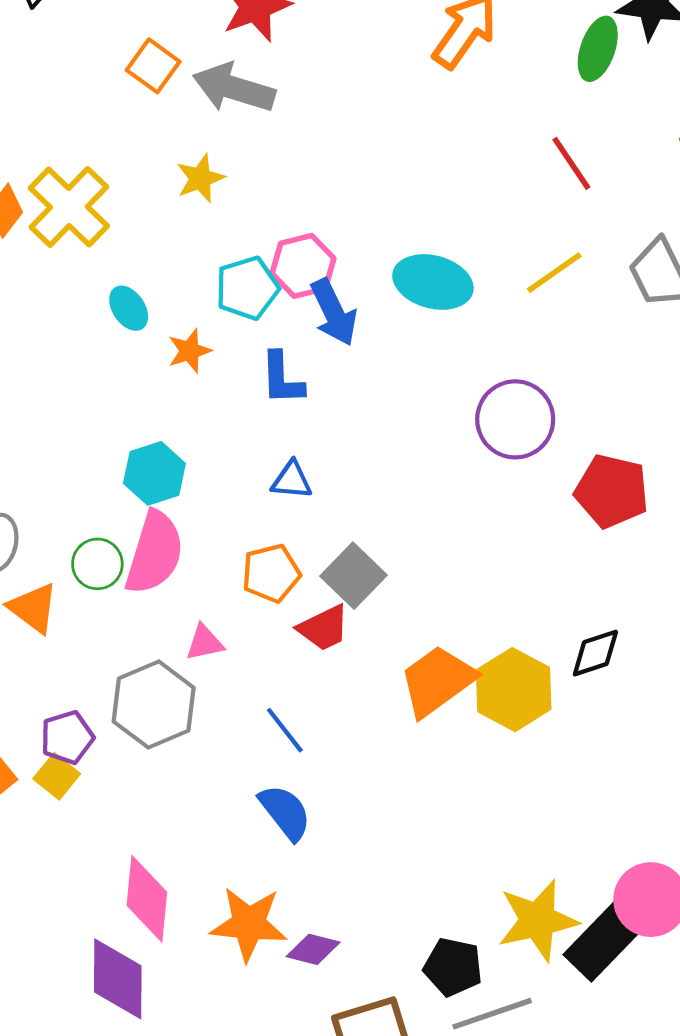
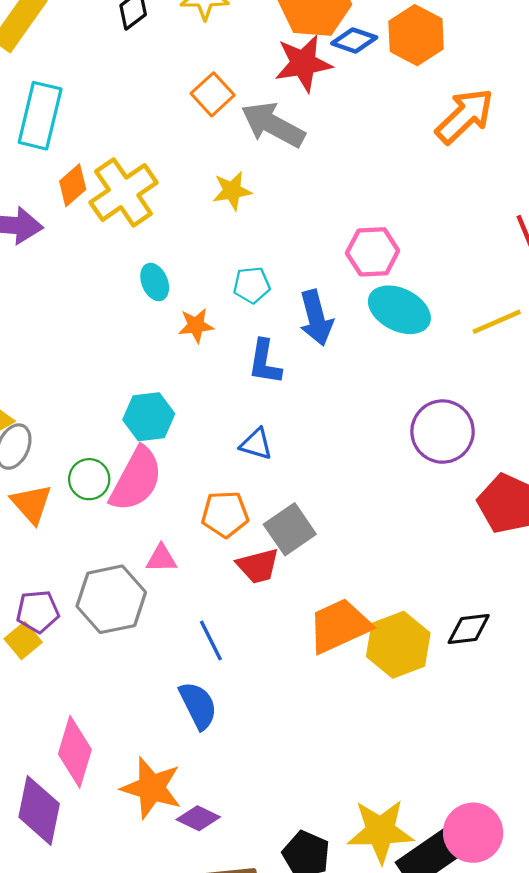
pink hexagon: (303, 266) -> (373, 252), moved
cyan pentagon: (247, 288) -> (252, 285), size x0.7

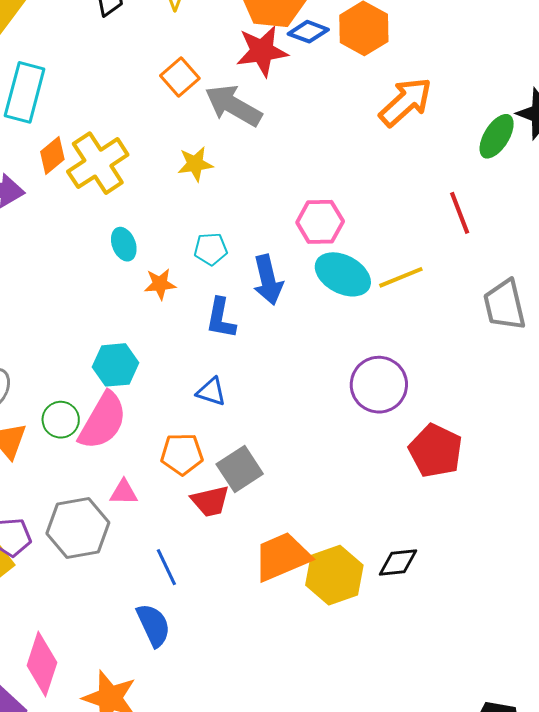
yellow line: (497, 322) -> (401, 277), moved

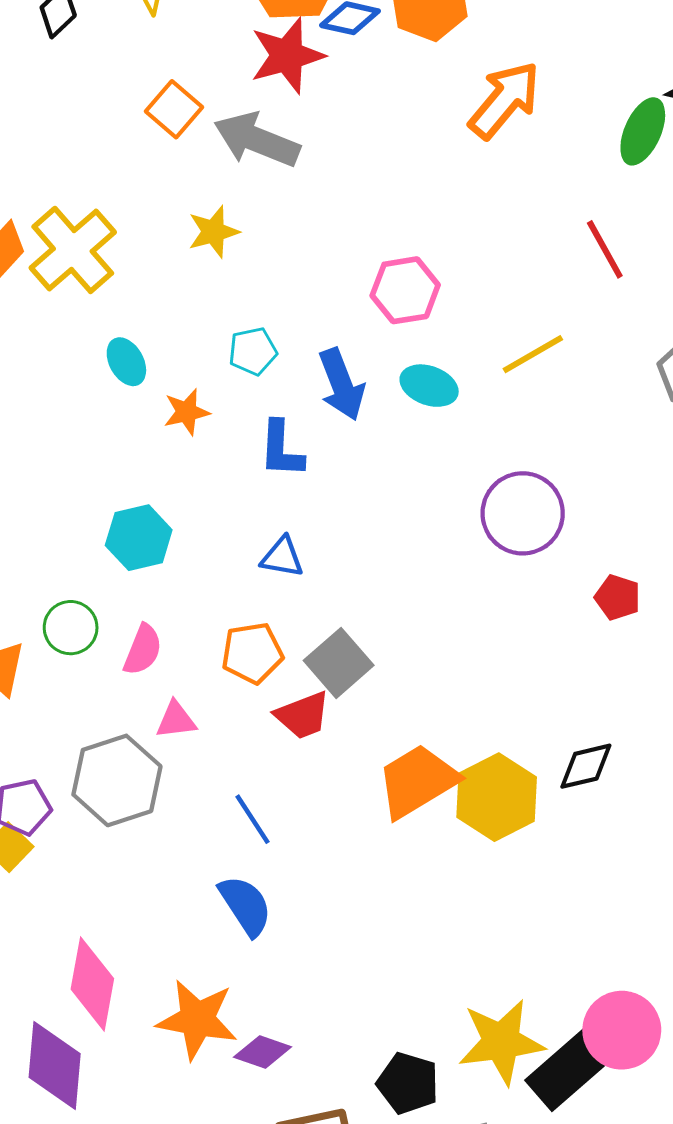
cyan ellipse: (343, 274) -> (429, 386), moved, size x0.7
pink semicircle: (103, 421) -> (143, 650), moved, size x0.6
red pentagon: (435, 451) -> (618, 597), size x0.6

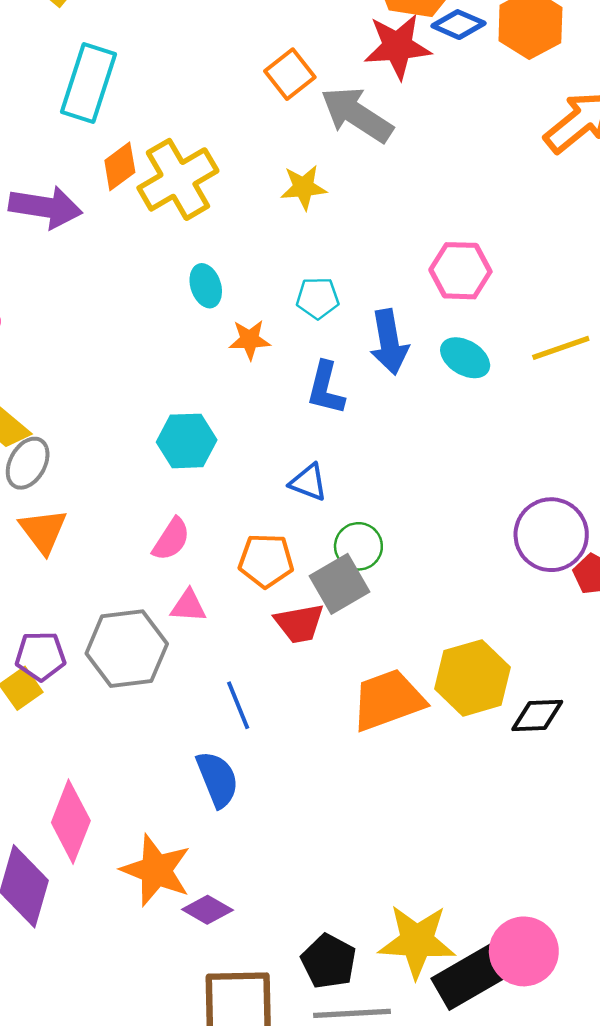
purple circle: (523, 513) -> (551, 535), moved
green circle: (71, 628) -> (358, 546), moved
yellow hexagon: (497, 797) -> (473, 678), moved

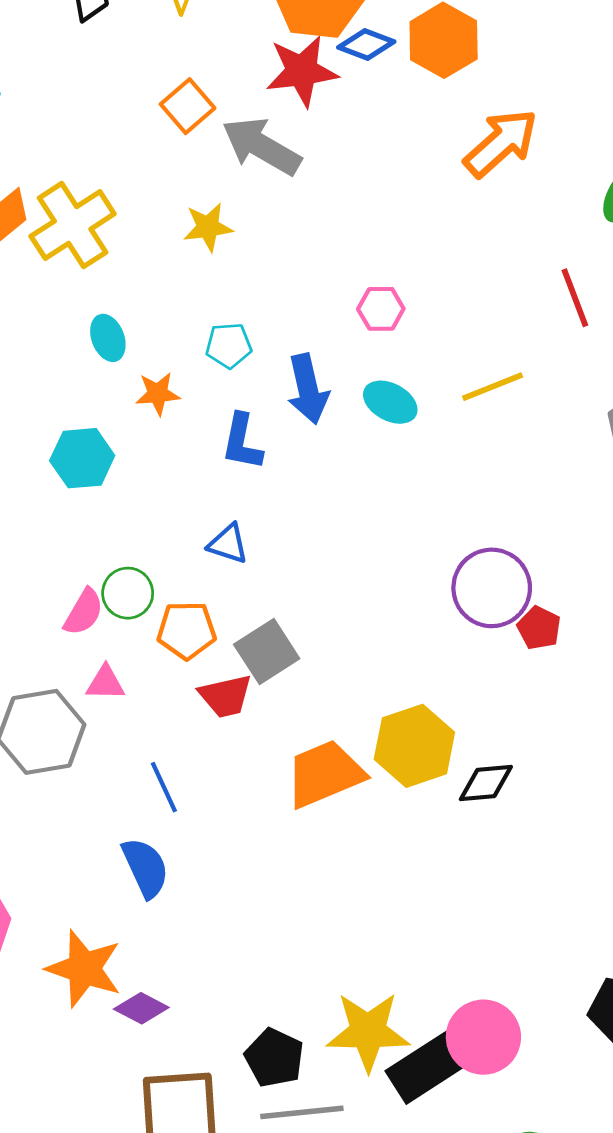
pink hexagon: (460, 271) -> (381, 309), size x0.7
cyan hexagon: (187, 441) -> (82, 458), moved
green circle: (358, 546) -> (128, 593), moved

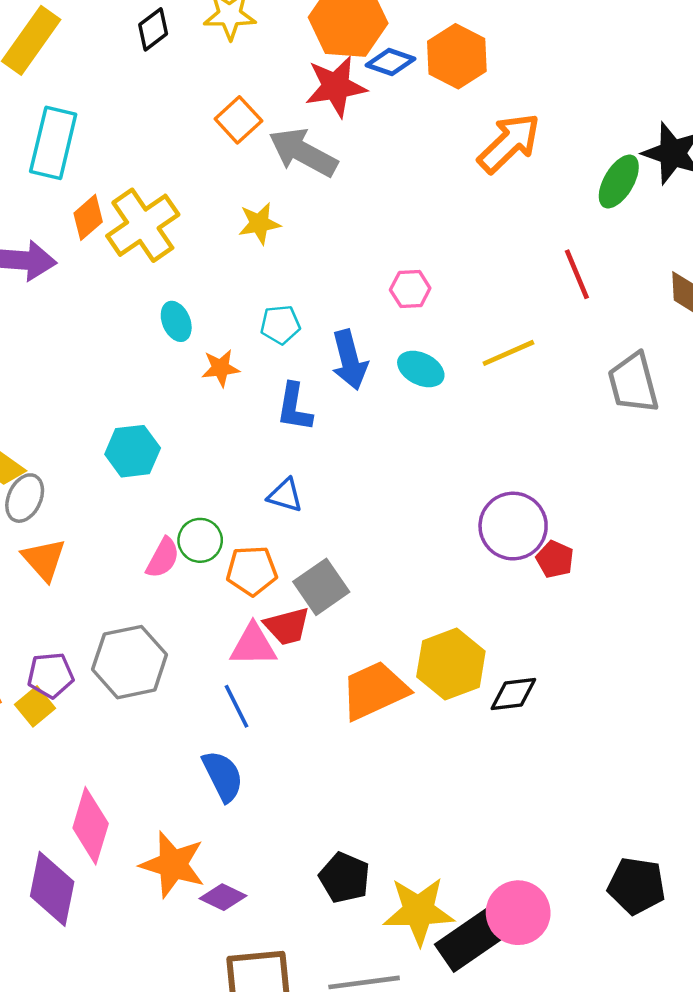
cyan hexagon: (82, 458) -> (133, 451), moved
pink triangle: (105, 683) -> (253, 645), moved, size x1.4
black pentagon: (274, 1058) -> (344, 878), moved

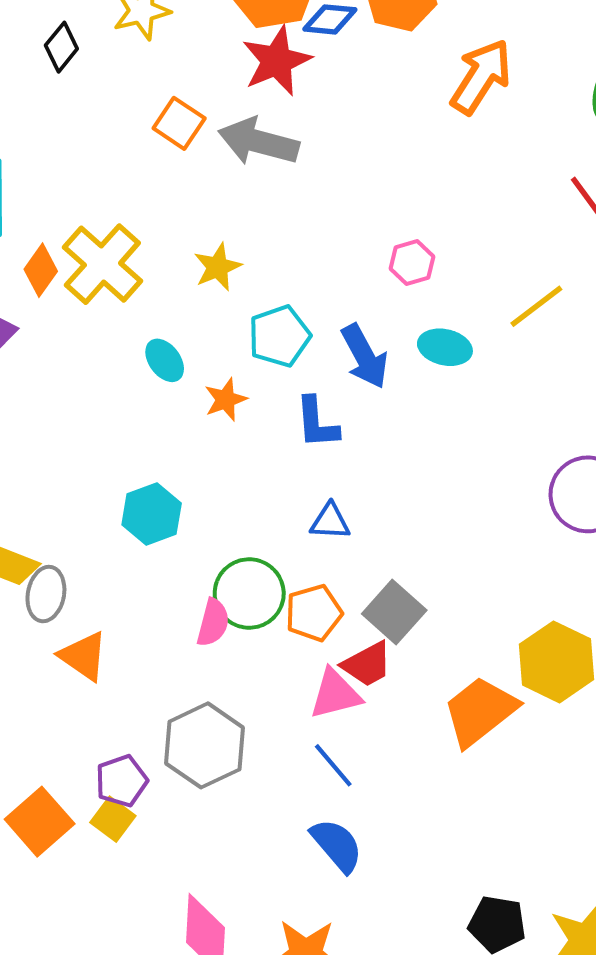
yellow star: (259, 223) -> (218, 267), moved
cyan pentagon: (280, 325) -> (279, 336), size x1.4
green circle: (200, 540) -> (249, 593), size x1.4

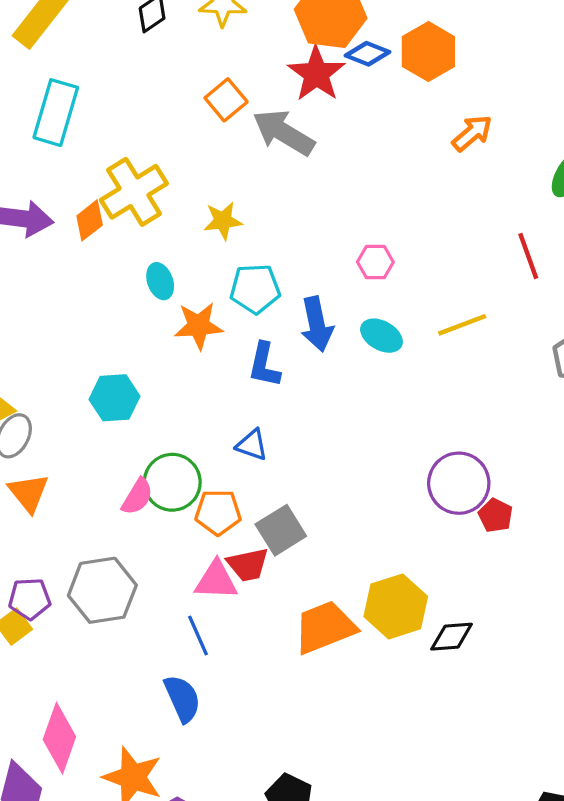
red star: (277, 61) -> (316, 74), turned -30
orange arrow: (481, 77) -> (472, 133), size x0.7
orange diamond: (41, 270) -> (90, 220), moved
orange star: (226, 399) -> (199, 326), size x1.4

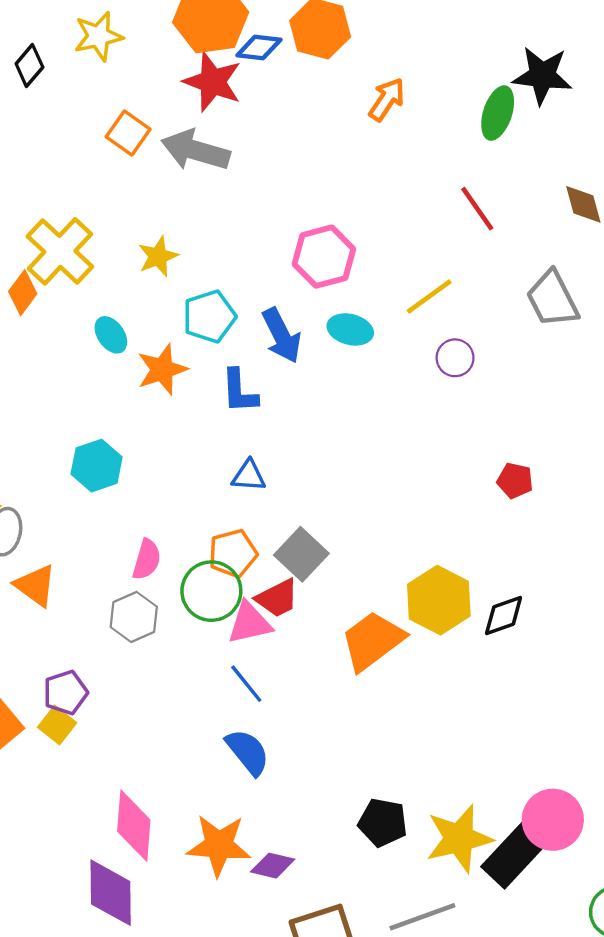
pink hexagon: (375, 262) -> (324, 257), size x1.6
green circle: (172, 482) -> (211, 591), moved
purple circle: (459, 483) -> (455, 358), moved, size x0.6
gray hexagon: (102, 590) -> (134, 617), moved, size x0.7

